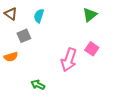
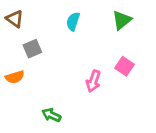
cyan semicircle: (39, 16) -> (73, 22), moved
pink arrow: (69, 60) -> (93, 81), size x0.7

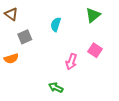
cyan semicircle: (73, 22) -> (56, 24), moved
green arrow: (51, 115) -> (56, 88), moved

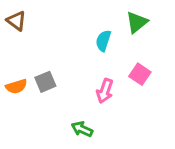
cyan semicircle: (56, 24) -> (103, 41), moved
gray square: (25, 37) -> (45, 82), moved

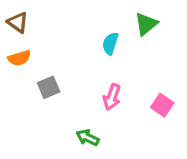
pink square: (140, 74) -> (162, 105), moved
orange semicircle: (16, 86) -> (19, 58), moved

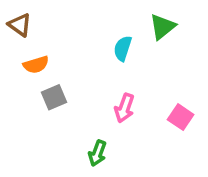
orange semicircle: (19, 58) -> (36, 65), moved
green arrow: (88, 138) -> (97, 153), turned -95

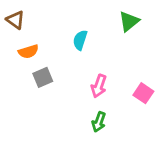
cyan semicircle: (123, 48) -> (80, 40), moved
green arrow: (97, 153) -> (99, 122), moved

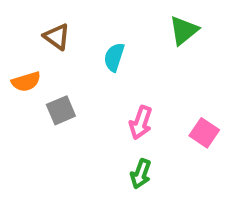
brown triangle: (15, 20) -> (57, 37), moved
orange semicircle: (28, 52) -> (26, 82), moved

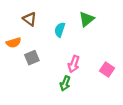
green triangle: (184, 30) -> (87, 19), moved
green arrow: (141, 174) -> (65, 83), moved

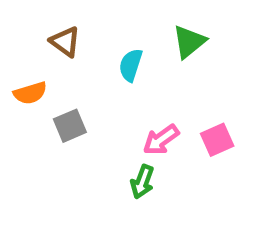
pink arrow: (74, 64) -> (161, 140), turned 35
pink square: (107, 69) -> (217, 140), moved, turned 32

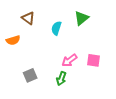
gray square: (70, 126) -> (30, 75), moved
pink square: (217, 140) -> (94, 60), turned 32

